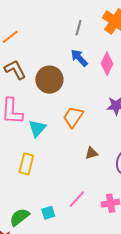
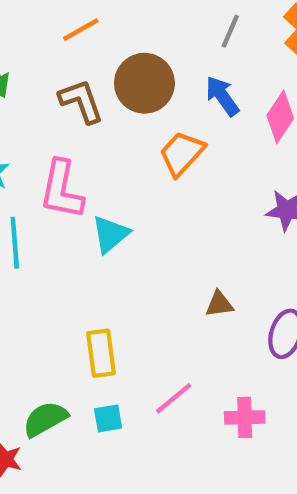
brown circle: (49, 80) -> (144, 83), moved
orange trapezoid: (73, 117) -> (182, 154), moved
yellow rectangle: (26, 164) -> (101, 353), moved, turned -30

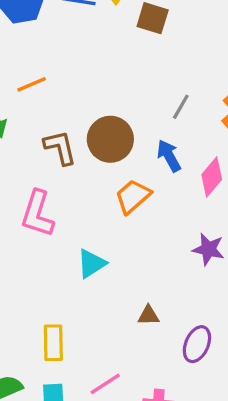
orange line: (81, 30) -> (32, 84), moved
cyan triangle: (110, 234) -> (91, 264), moved

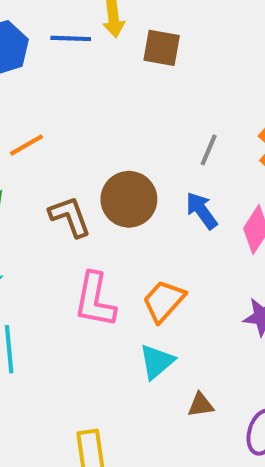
orange trapezoid: (133, 196) -> (164, 301), moved
pink L-shape: (37, 214) -> (95, 300), moved
cyan triangle: (91, 264) -> (157, 362), moved

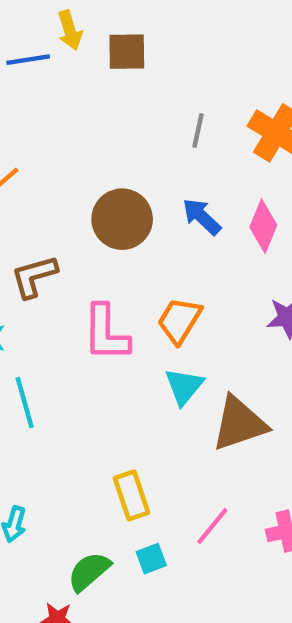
gray line: (209, 150) -> (198, 131), moved
brown L-shape: (70, 217) -> (34, 276), moved, turned -75
brown triangle: (201, 405) -> (239, 424), size x2.0

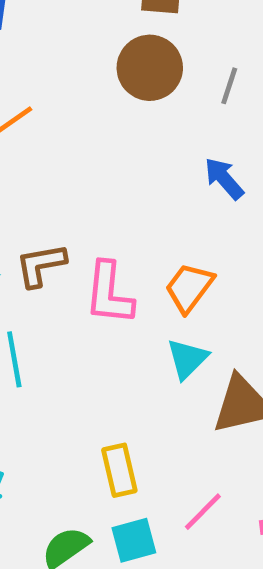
brown circle: (122, 219) -> (150, 68), moved
brown L-shape: (34, 276) -> (41, 265), moved
cyan square: (151, 559) -> (134, 540), size x1.4

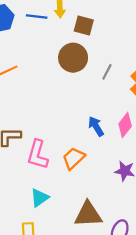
blue arrow: (224, 179) -> (96, 126), moved
cyan triangle: (187, 359) -> (40, 198), moved

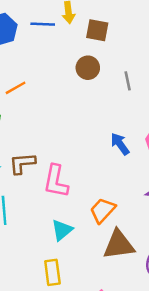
brown circle: (73, 58) -> (88, 68), size x0.7
gray line: (107, 72) -> (128, 81), turned -35
orange trapezoid: (74, 158) -> (103, 210), moved

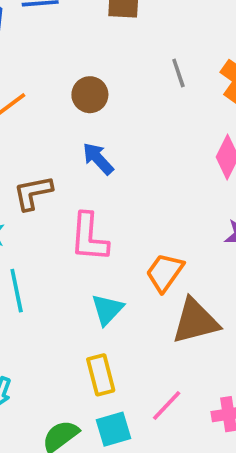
brown circle: (88, 68) -> (90, 95), moved
blue arrow: (120, 144) -> (98, 159), moved
brown L-shape: (22, 163) -> (33, 193), moved

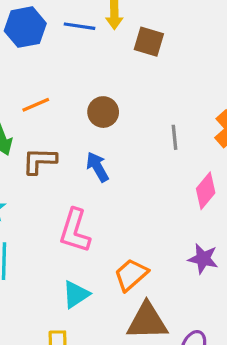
gray line: (178, 73) -> (175, 137), moved
brown L-shape: (33, 193) -> (39, 161), moved

